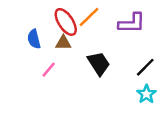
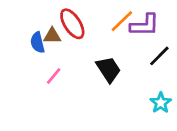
orange line: (89, 17) -> (122, 21), moved
brown triangle: (63, 43) -> (52, 36), moved
black line: (145, 67) -> (159, 56), moved

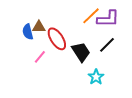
red ellipse: (72, 24) -> (57, 39), moved
black line: (159, 56) -> (107, 45), moved
cyan star: (161, 103) -> (96, 77), moved

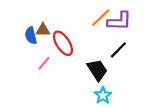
black trapezoid: (81, 52) -> (97, 70), moved
cyan star: (96, 77) -> (103, 95), moved

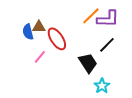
cyan star: (103, 95) -> (102, 86), moved

